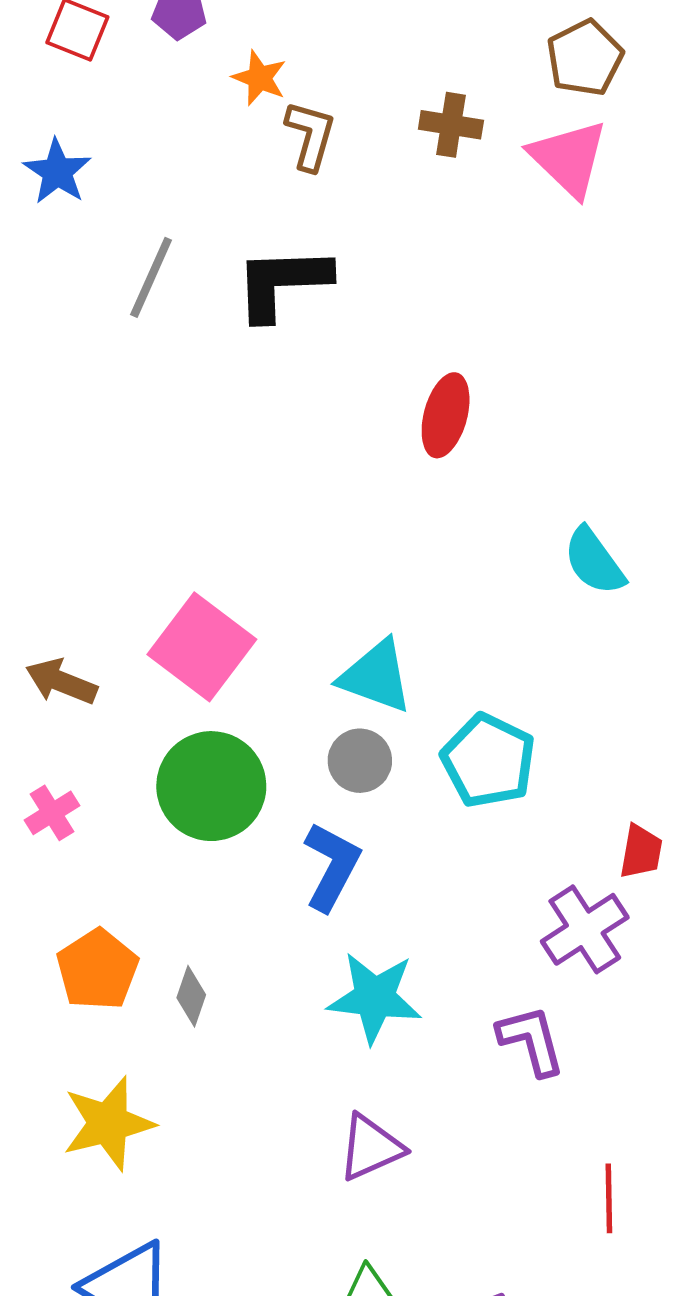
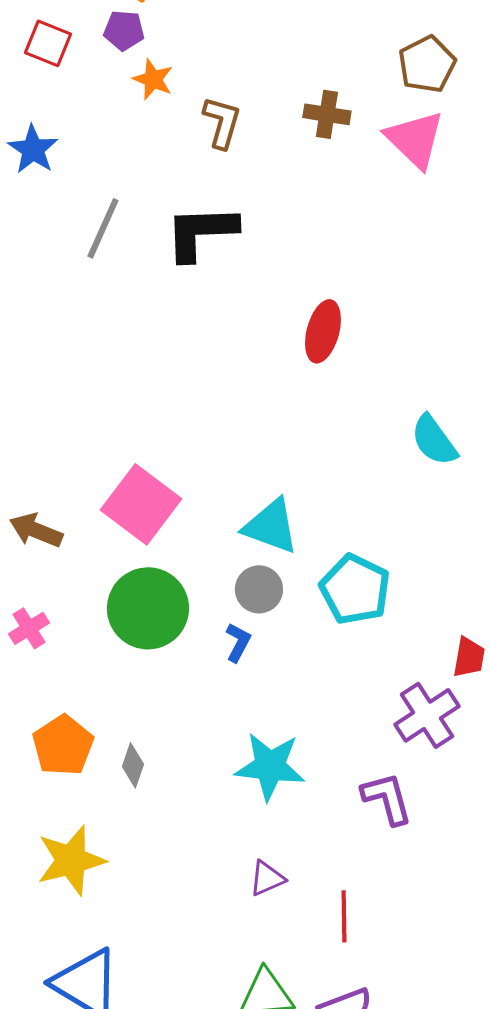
orange star: (259, 78) -> (153, 79), moved
blue L-shape: (332, 866) -> (238, 642), moved, size x0.6
purple triangle: (371, 1148) -> (267, 878), size x0.7
red line: (609, 1198) -> (344, 916), moved

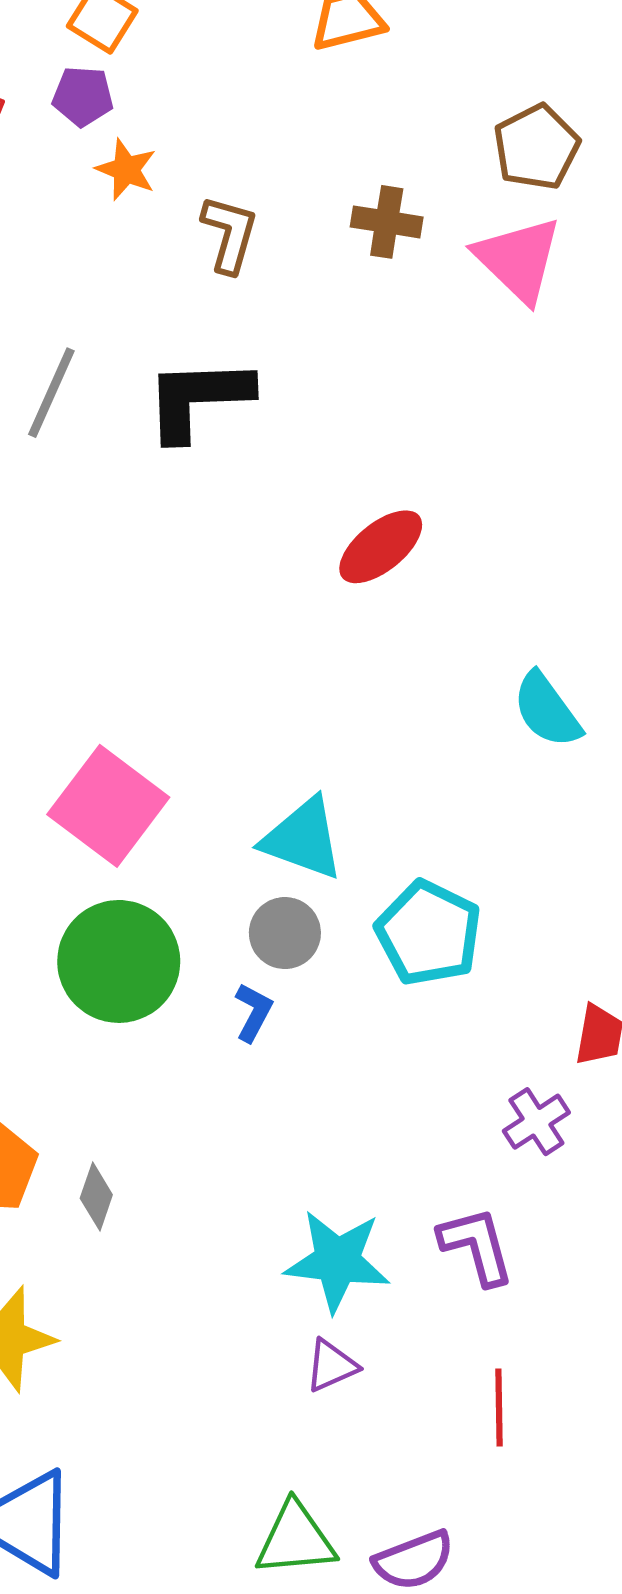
red ellipse: (323, 331) -> (381, 547), turned 36
purple cross: (427, 715) -> (536, 1122), size x0.7
cyan star: (270, 766) -> (337, 1261), moved
purple triangle: (267, 878) -> (331, 1366), moved
red line: (344, 916) -> (499, 1408), moved

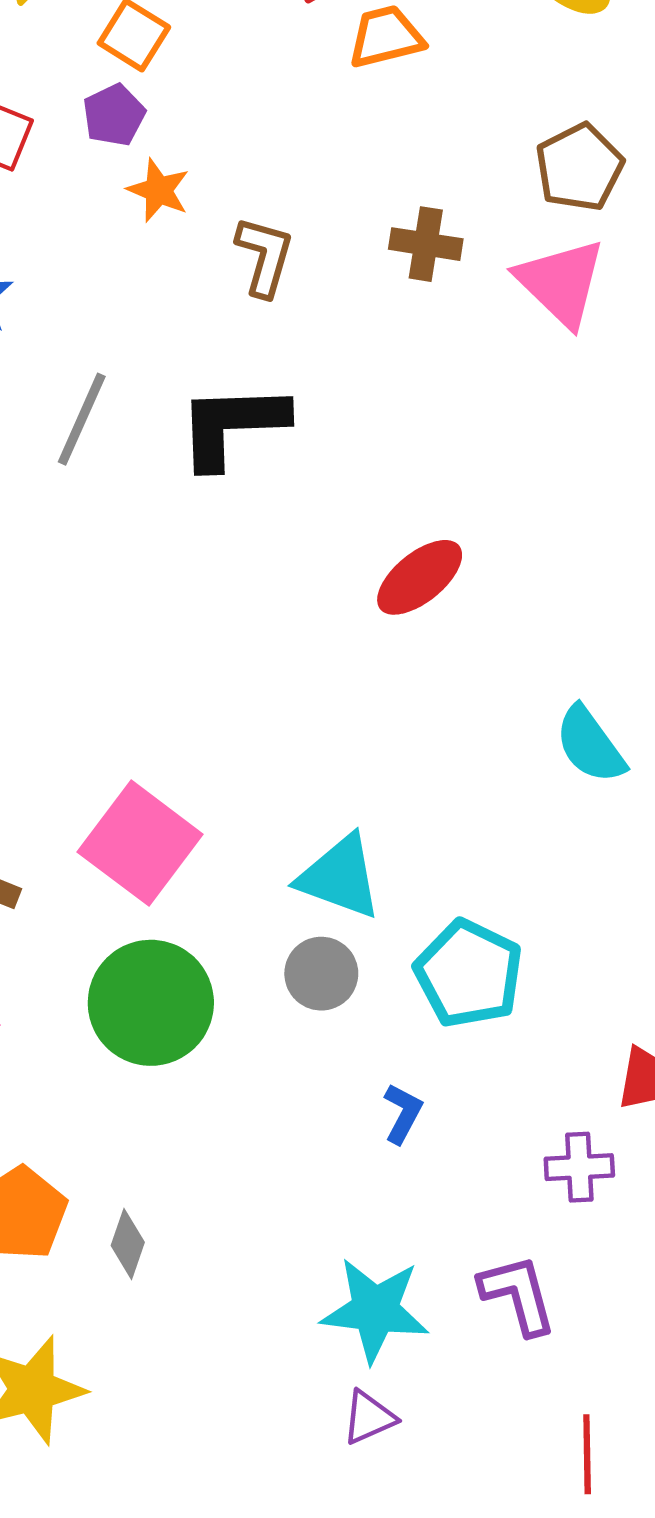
purple pentagon: (83, 96) -> (114, 115), turned -30
blue L-shape: (253, 1012) -> (403, 1113), moved
purple cross: (536, 1122) -> (579, 1167), turned 30
red line: (499, 1408) -> (587, 1454), moved

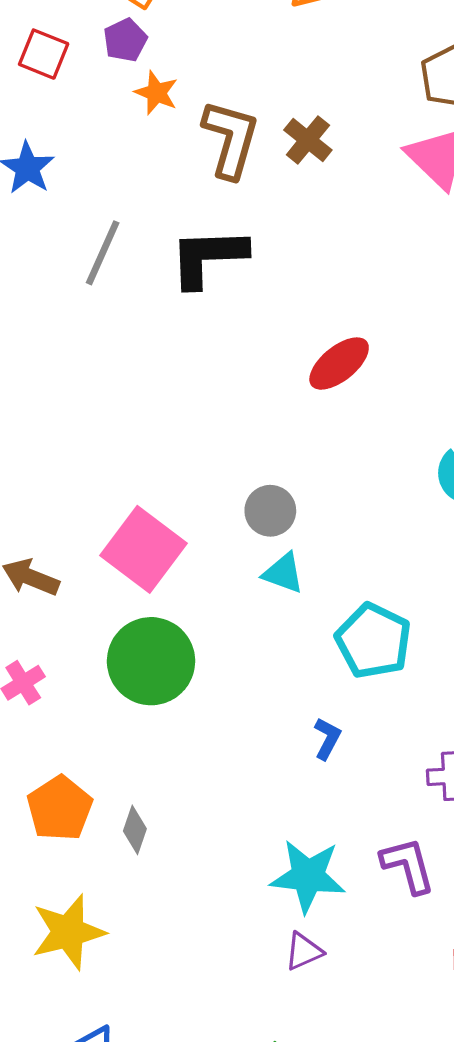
brown cross: (426, 244) -> (308, 140), moved, turned 30
brown L-shape: (264, 256) -> (231, 139), size x1.4
cyan triangle: (340, 877) -> (283, 573), size x0.7
gray circle: (321, 974) -> (270, 511), moved

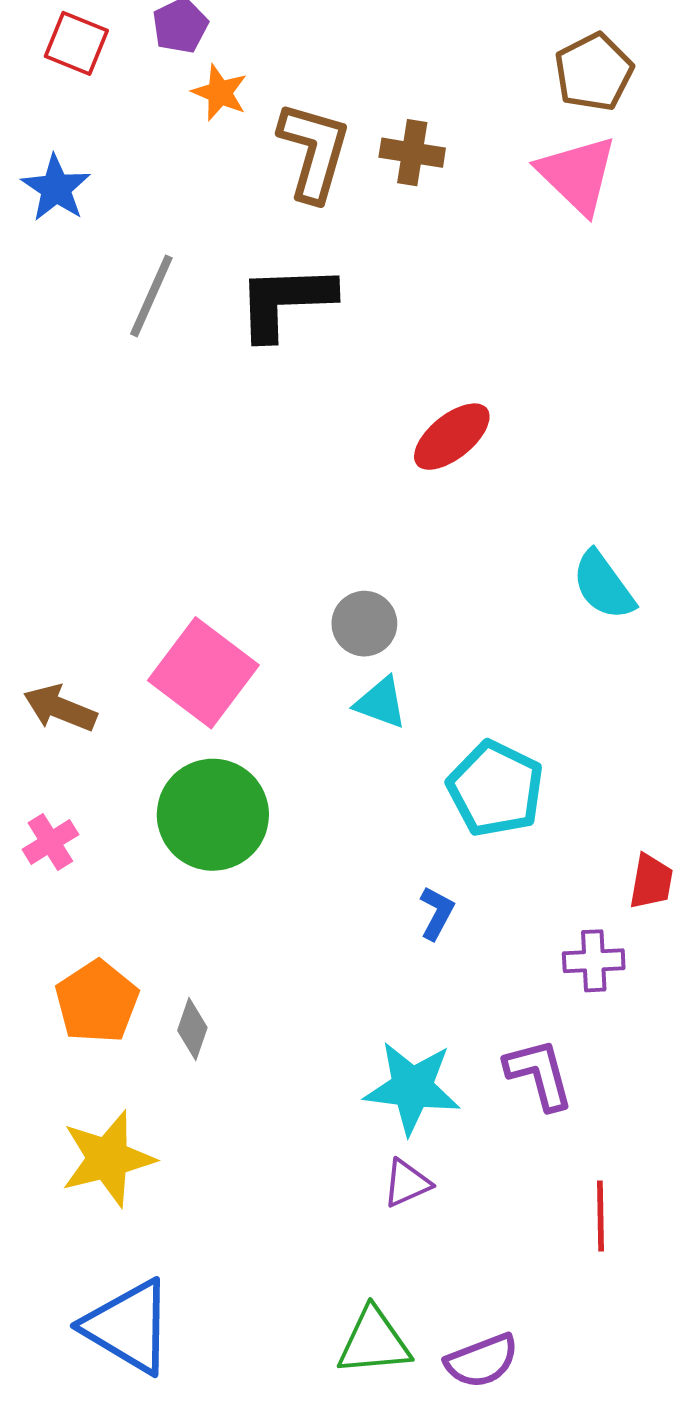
brown cross: (308, 140) -> (412, 153), turned -30

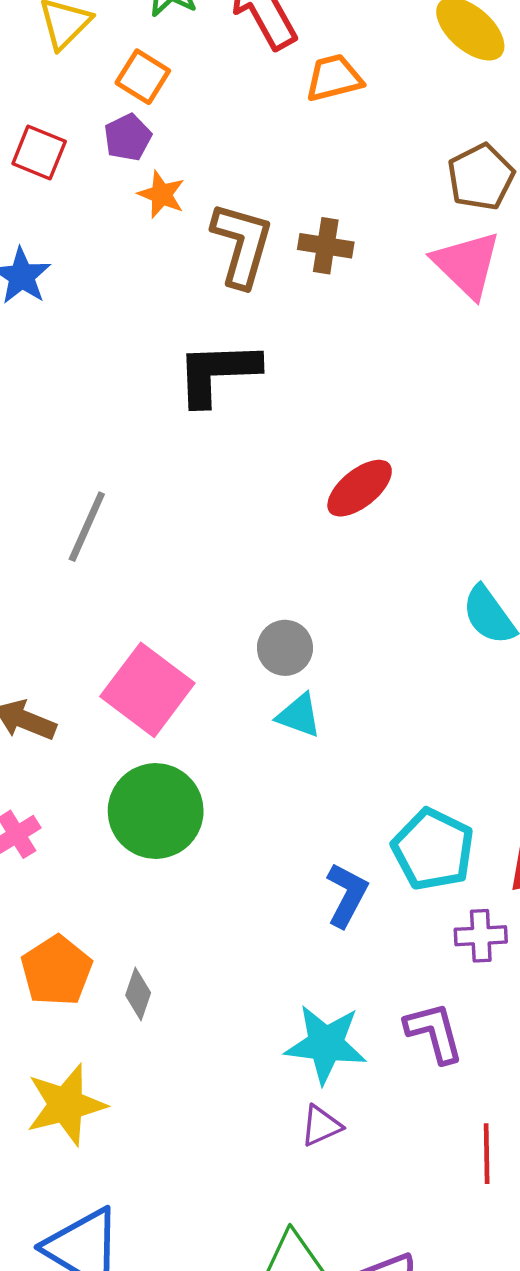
gray line: (151, 296) -> (87, 527), moved
cyan pentagon: (495, 789) -> (433, 849), moved
blue L-shape: (437, 913) -> (347, 895), size x1.4

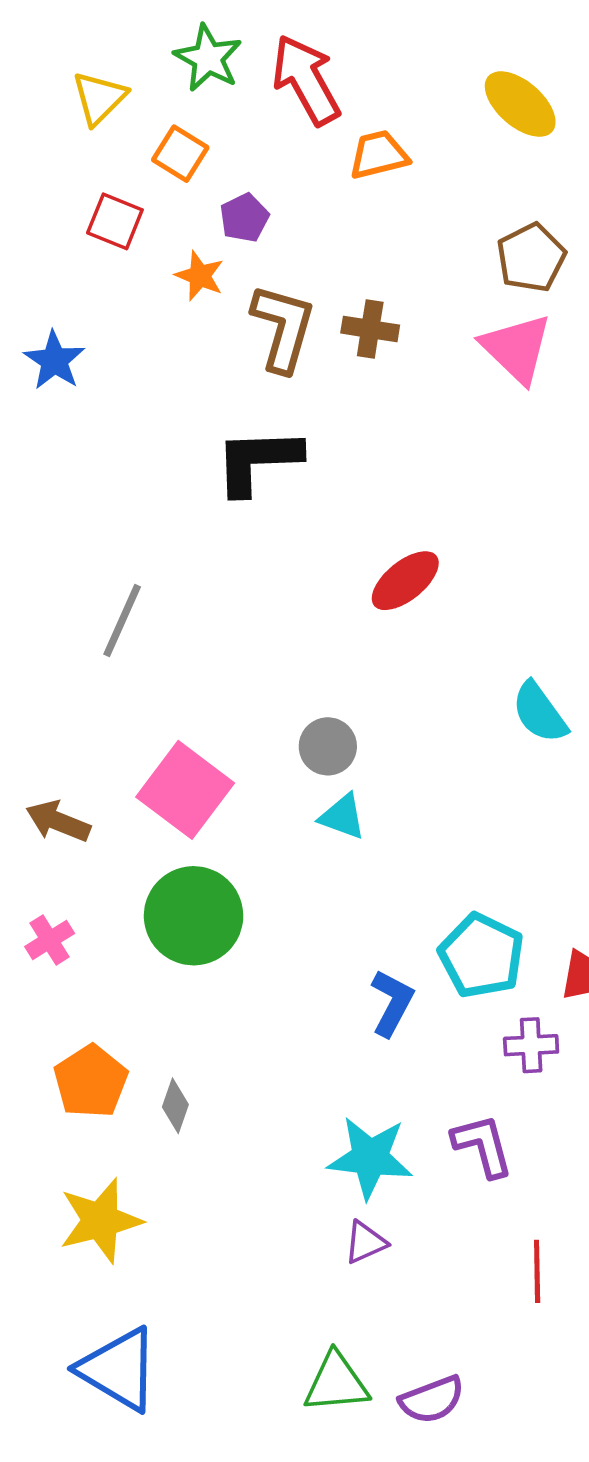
purple pentagon: (128, 137) -> (244, 218), moved
red square: (39, 152) -> (115, 221), moved

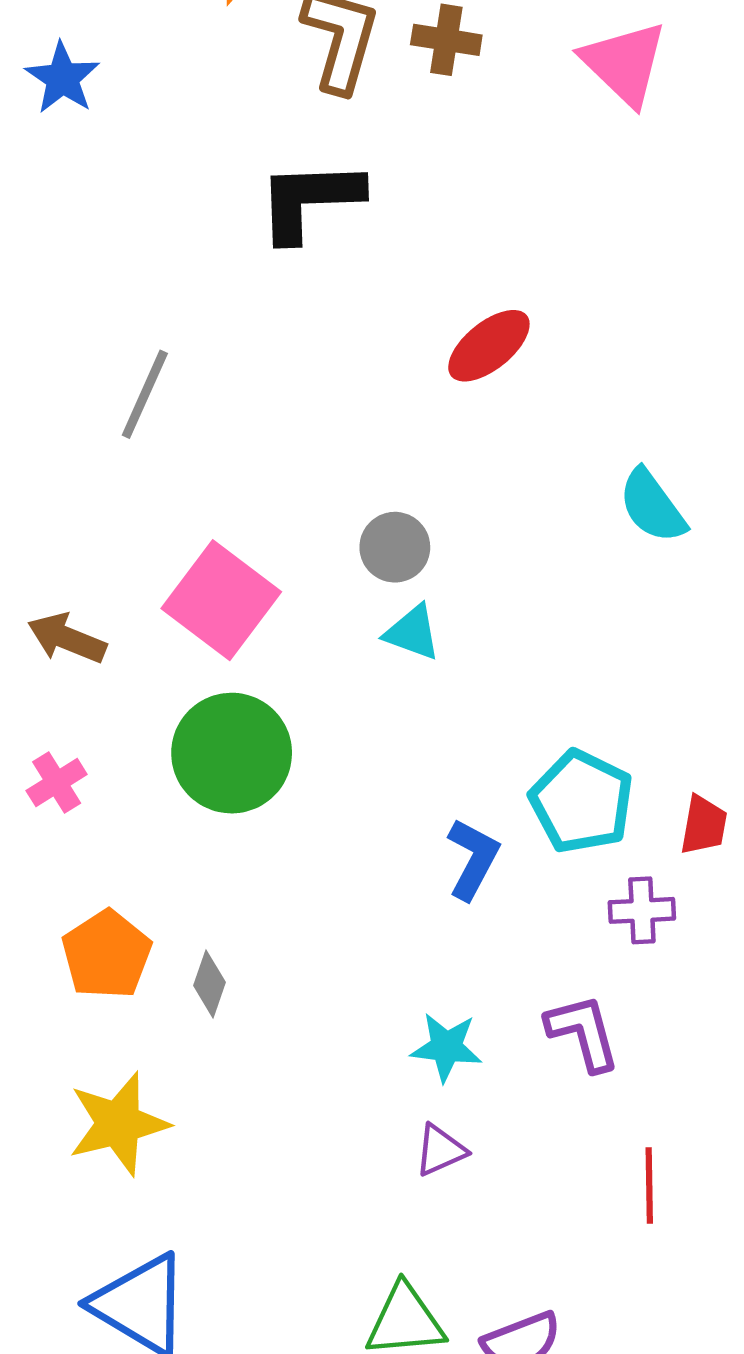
cyan star: (370, 1158) -> (446, 1047), size x0.7

